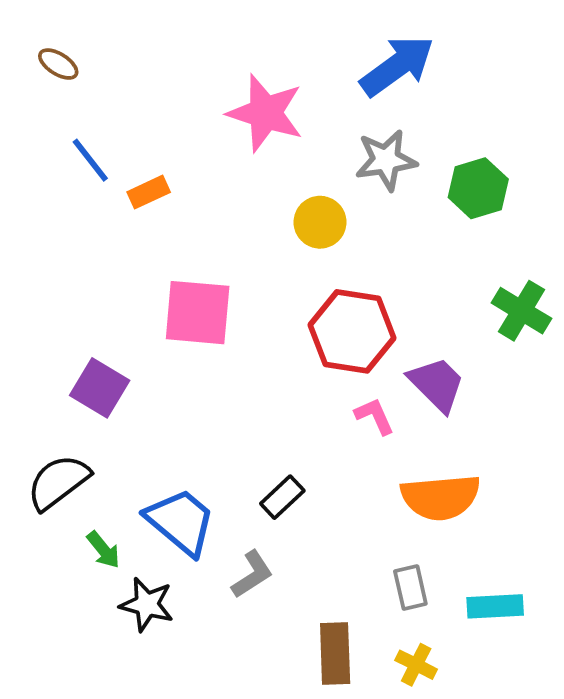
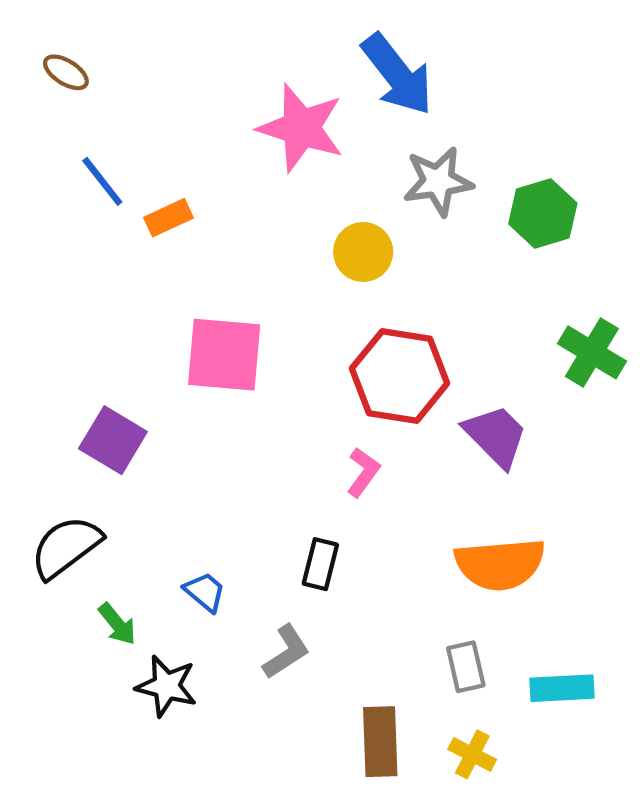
blue arrow: (397, 66) -> (397, 74), moved, turned 88
pink L-shape: (375, 416) -> (363, 472), moved, turned 60
black rectangle: (282, 497) -> (320, 564), turned -33
blue trapezoid: (181, 522) -> (205, 592), size x0.5

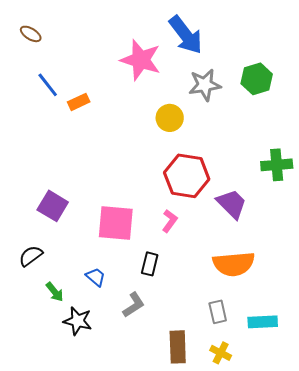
green hexagon: (543, 213) -> (257, 79), moved
green cross: (592, 352) -> (277, 165), turned -36
pink square: (224, 355) -> (116, 223), moved
black semicircle: (66, 547) -> (31, 256), size x0.7

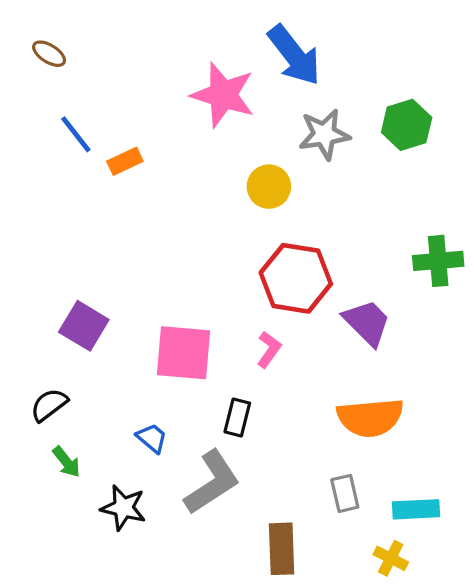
green arrow: (55, 292) -> (66, 462), moved
gray L-shape: (134, 305) -> (212, 482), size x1.6
yellow cross: (221, 353) -> (391, 558), moved

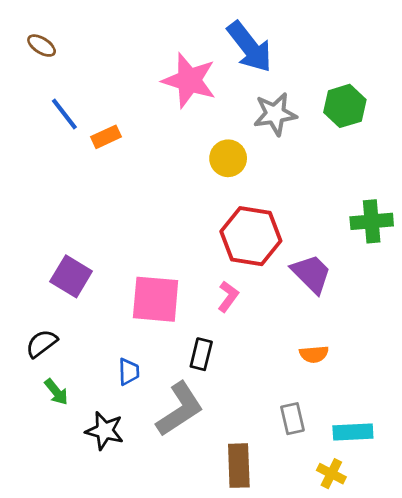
orange semicircle: (370, 418) -> (314, 354), size x0.5
blue trapezoid: (152, 438) -> (129, 372), turned 48

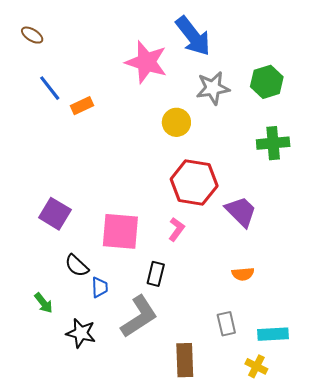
green cross: (372, 221) -> (273, 143), moved
black semicircle: (42, 343) -> (77, 266), moved, turned -100

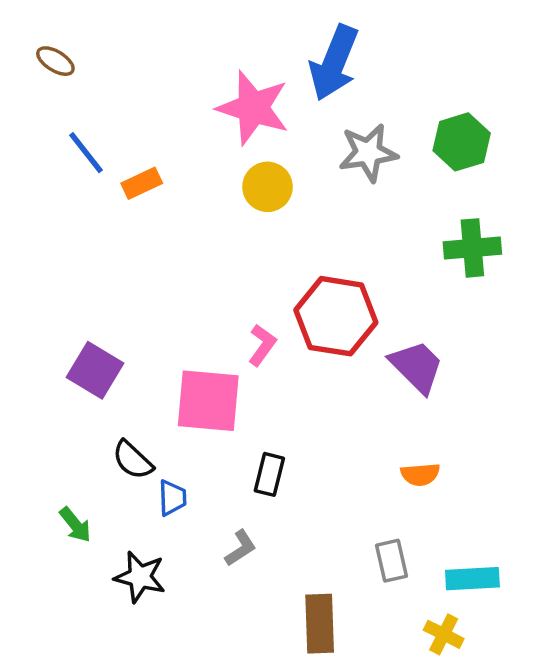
blue arrow: (193, 36) -> (334, 63), turned 60
yellow circle: (176, 122) -> (268, 187), moved
pink L-shape: (176, 229) -> (262, 345), moved
gray L-shape: (139, 316) -> (241, 548), size x0.5

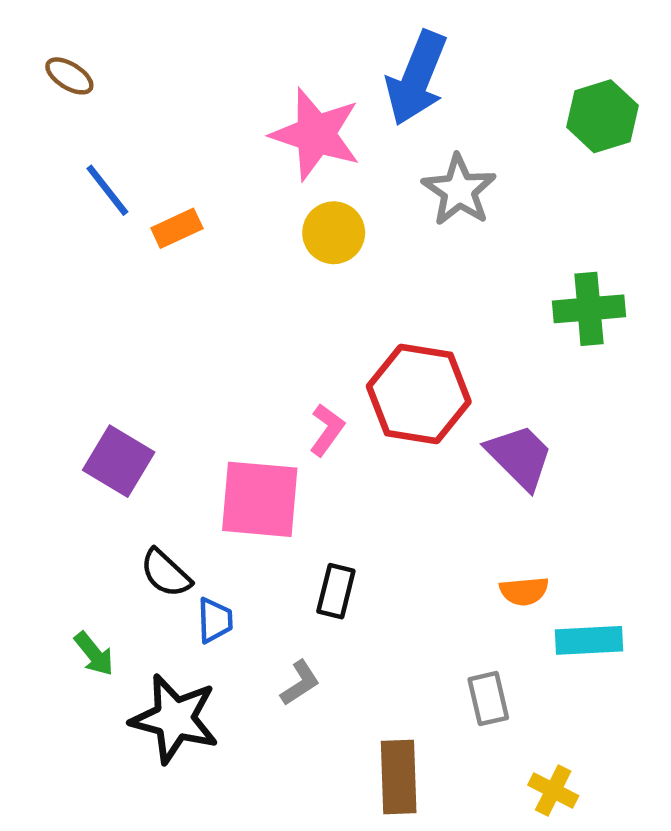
green hexagon: (462, 142) -> (602, 116), moved
gray star: (368, 153) -> (459, 190), turned -30
black star: (140, 577) -> (175, 719), size x1.4
cyan rectangle: (472, 579) -> (589, 640), moved

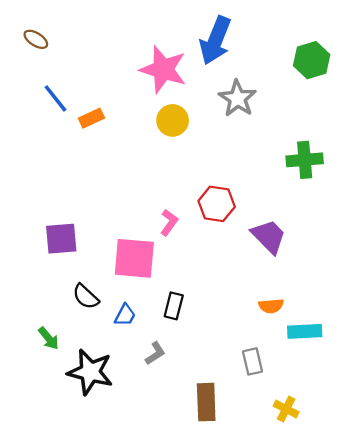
red hexagon: (419, 394) -> (217, 204), size x0.7
purple square: (119, 461) -> (61, 239), turned -36
blue trapezoid: (215, 620) -> (125, 315), moved, turned 30

